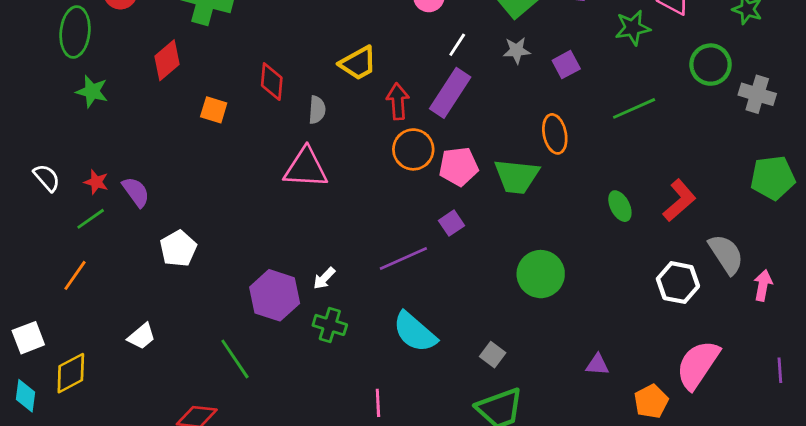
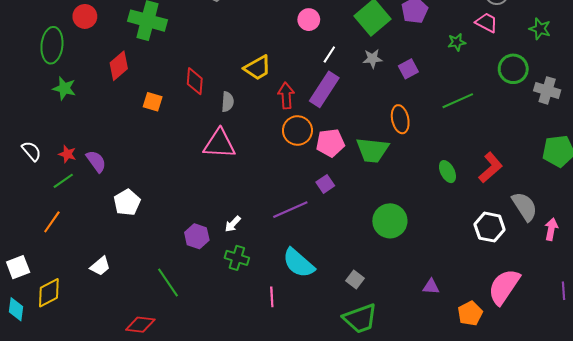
green star: (633, 28) -> (457, 42), size x0.7
purple hexagon: (275, 295) -> (197, 236), size x0.7
pink line: (378, 403) -> (272, 297), moved

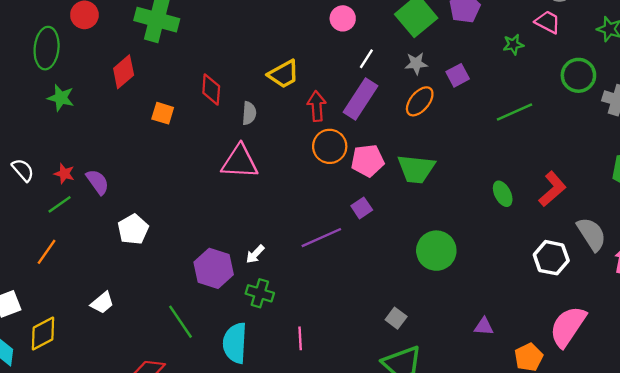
orange ellipse: (400, 119) -> (420, 101), moved, turned 52
purple hexagon: (197, 236) -> (214, 268), size x1.4
cyan semicircle: (299, 263) -> (235, 343), moved, turned 52

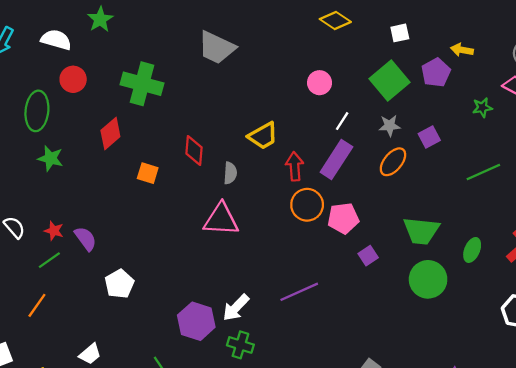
green trapezoid: (416, 169) -> (421, 231), moved
green ellipse: (503, 194) -> (472, 250), turned 50
purple square: (362, 208) -> (368, 256), moved
green circle: (436, 251) -> (428, 279), moved
white arrow: (255, 254) -> (236, 308), size x1.5

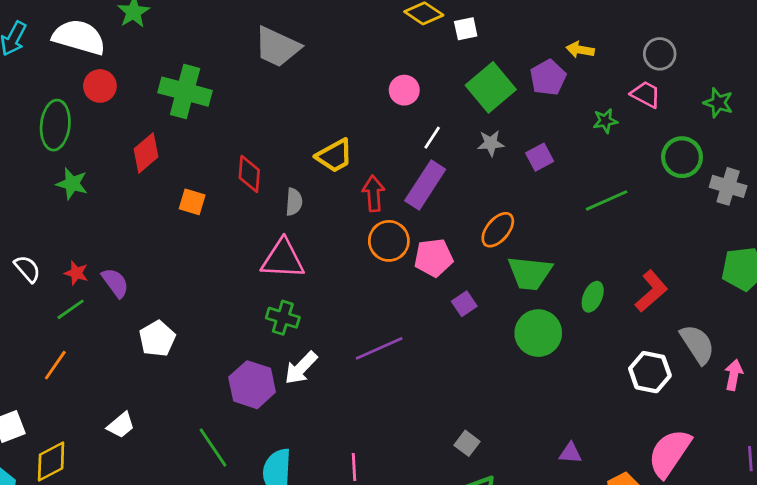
white square: (400, 33) -> (466, 29), moved
white semicircle: (56, 40) -> (79, 37), size x1.4
orange ellipse: (393, 162) -> (498, 230), moved
green cross: (240, 345) -> (283, 318), moved

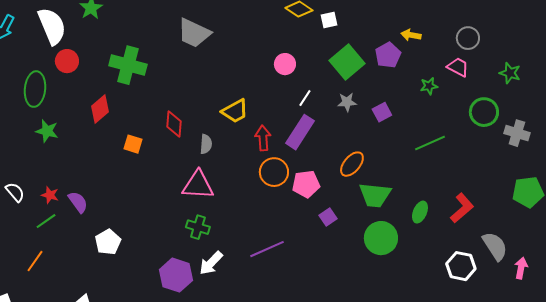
white semicircle: (79, 37) -> (52, 26), turned 51

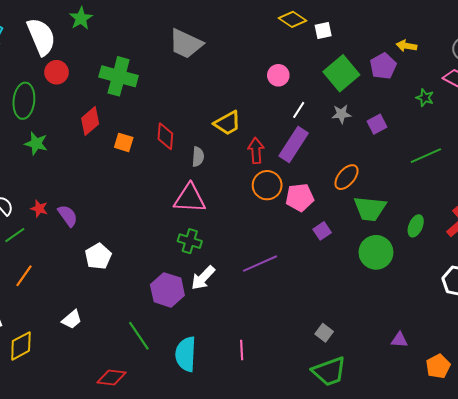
green star: (429, 86) -> (425, 98), turned 30
orange square: (133, 144) -> (124, 142), moved
green line: (46, 221) -> (15, 235), moved

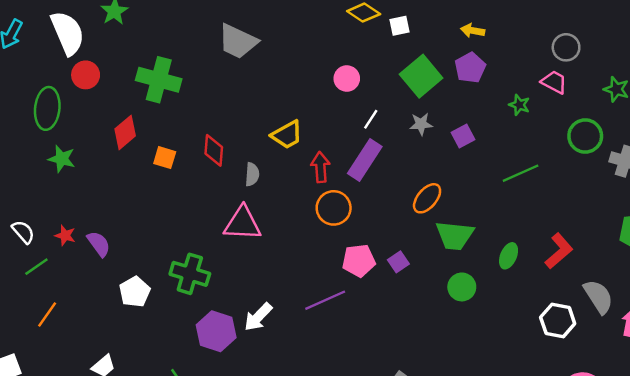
yellow arrow: (407, 46) -> (473, 31), moved
pink pentagon: (300, 197) -> (359, 261), moved
green cross: (190, 241) -> (190, 274), moved, size x1.4
green circle: (376, 252) -> (462, 287), size x0.7

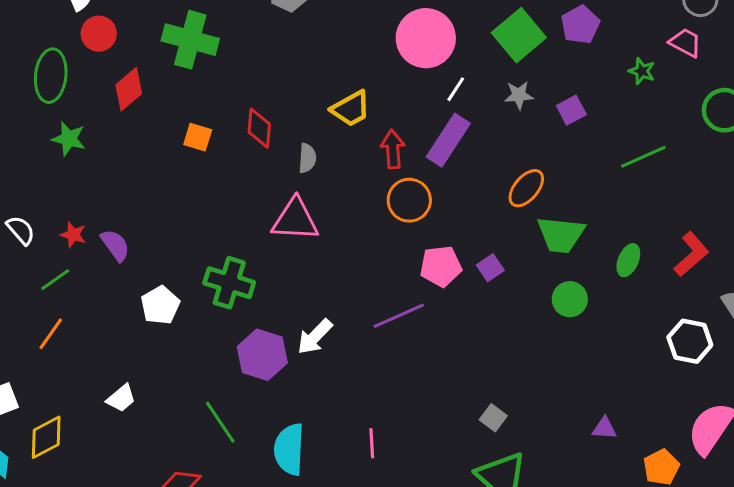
pink circle: (347, 78) -> (426, 38), size x1.8
red diamond: (125, 132) -> (129, 89), moved
green line: (36, 267) -> (55, 280), moved

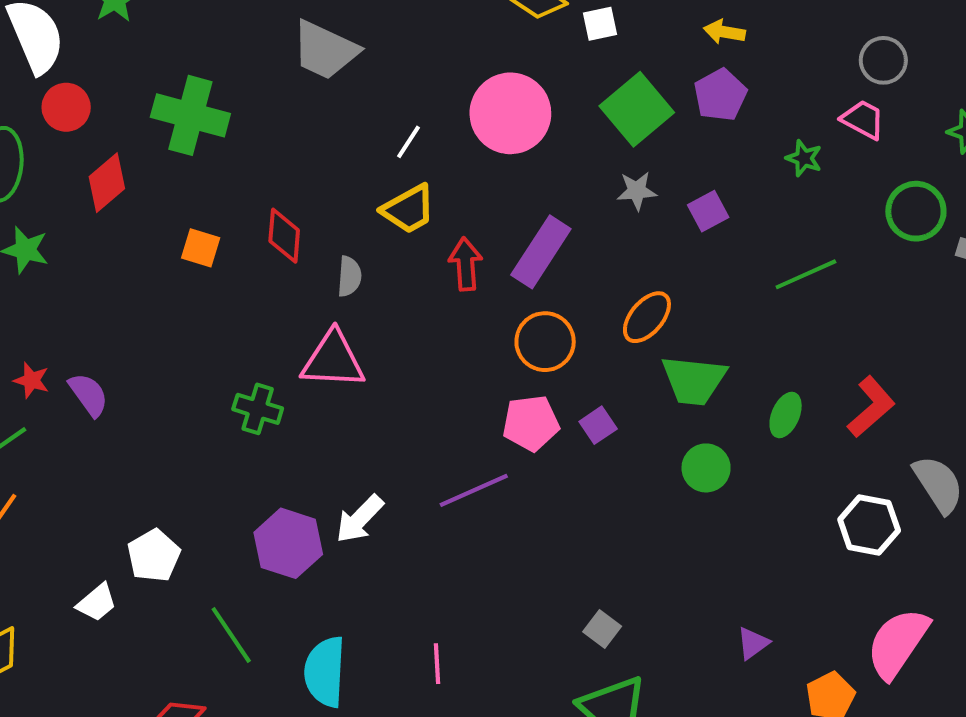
white line: (456, 89) -> (408, 142), moved
orange circle: (409, 200) -> (545, 342), moved
green cross: (229, 283) -> (258, 409), moved, size x0.7
white pentagon: (160, 305) -> (154, 556), moved
purple triangle: (604, 428) -> (753, 643), turned -40

